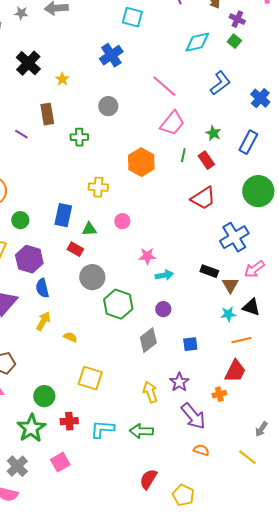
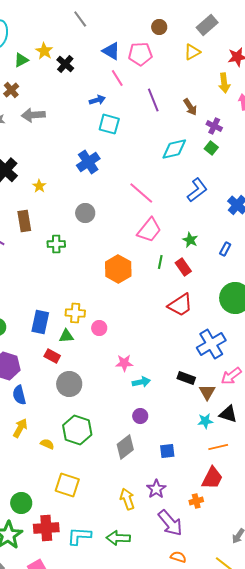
blue rectangle: (248, 142) -> (225, 249), size x0.6
yellow cross: (98, 187) -> (75, 313), moved
green hexagon: (118, 304) -> (77, 430), moved
red cross: (69, 421) -> (46, 528), size x1.4

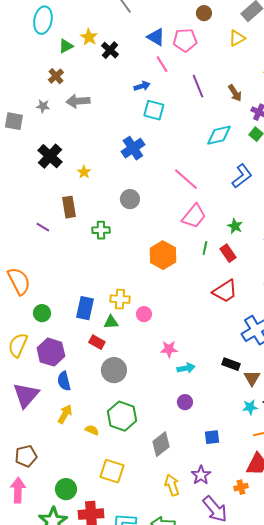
gray diamond: (125, 447) -> (161, 444), moved

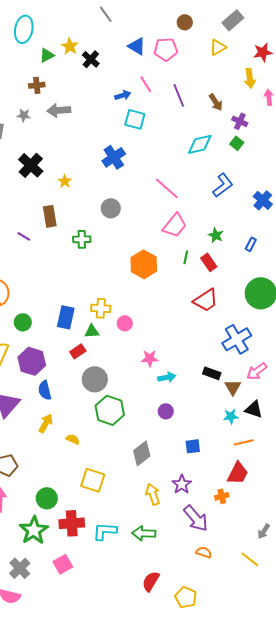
pink line: (162, 64) -> (146, 84), moved
brown cross: (56, 76) -> (37, 85), turned 35
red rectangle: (97, 342) -> (78, 351), turned -63
green hexagon: (122, 416) -> (110, 410), moved

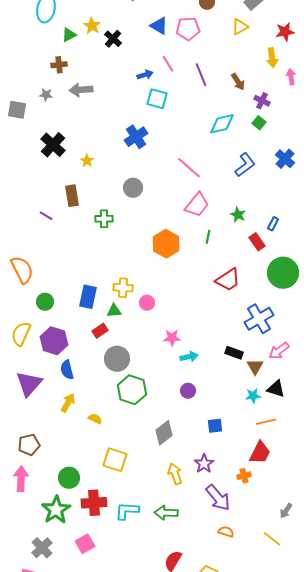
blue cross: (263, 200) -> (285, 159), moved
red rectangle: (209, 262) -> (257, 242), moved

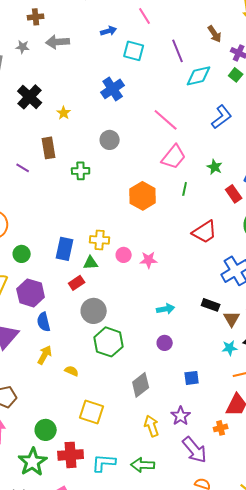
blue arrow: (145, 75) -> (109, 31), moved
purple line: (201, 75) -> (178, 51), moved
pink star: (172, 338) -> (149, 260), moved

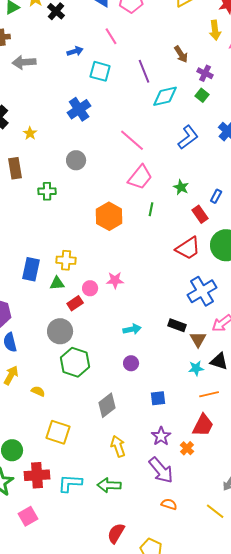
red trapezoid: (205, 232) -> (188, 248), moved
pink circle: (124, 255) -> (90, 288), moved
red rectangle: (77, 283) -> (75, 303), moved
purple star: (181, 416) -> (161, 436), moved
orange cross: (221, 428) -> (187, 448), turned -32

